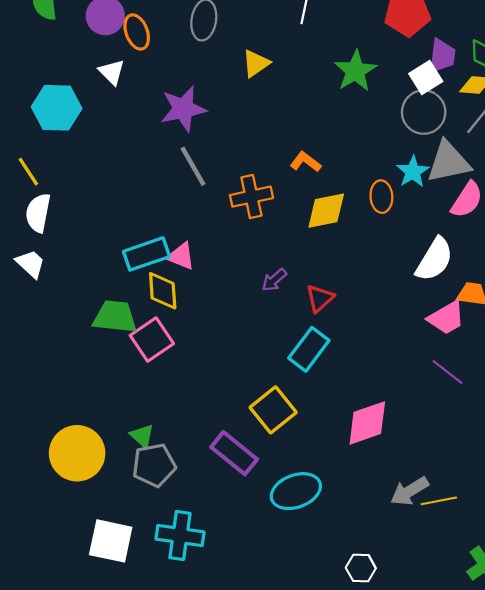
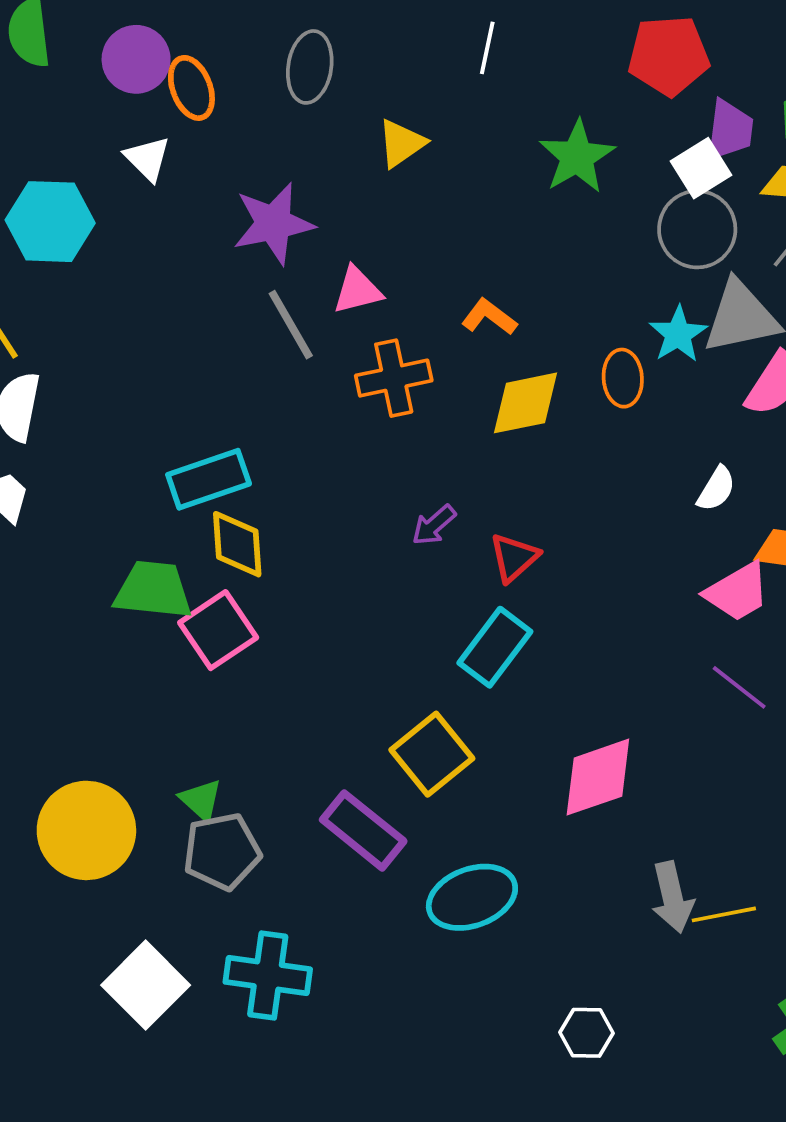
pink triangle: (181, 256) -> (357, 290), moved, turned -36
white semicircle: (434, 259) -> (716, 489), size x0.6
gray arrow: (410, 491) -> (672, 897), turned -72
white square: (111, 541) -> (146, 985), turned 33

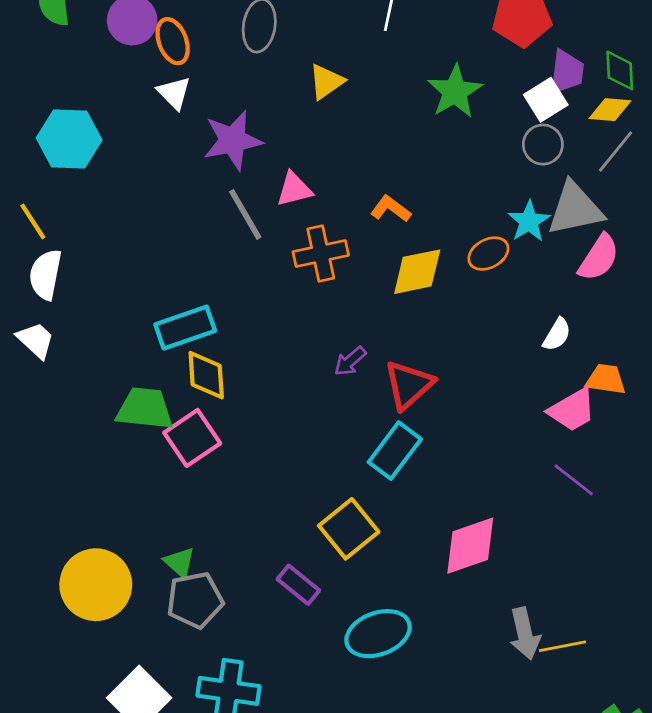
white triangle: (148, 159) -> (174, 93), moved
gray circle: (697, 229) -> (543, 145), size x0.7
orange ellipse: (623, 378) -> (488, 254), turned 66
red triangle: (514, 558) -> (409, 385), size x1.4
purple rectangle: (363, 830) -> (298, 585), size x0.7

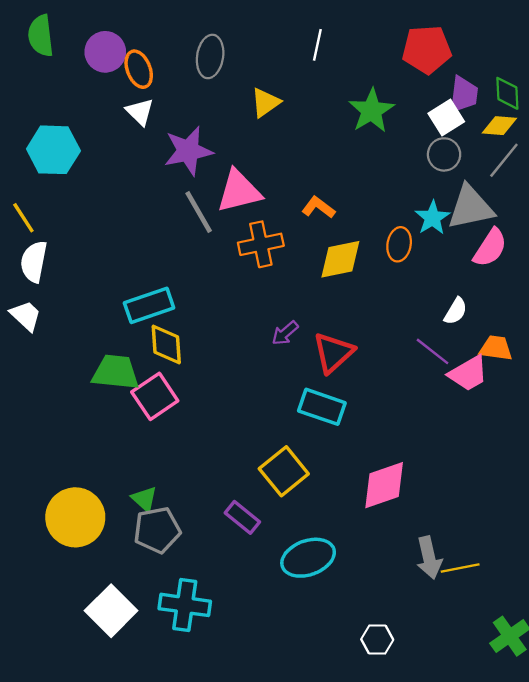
pink triangle: (294, 189) -> (239, 191), size x1.5
orange ellipse: (488, 254) -> (399, 244), turned -52
cyan rectangle: (395, 451) -> (322, 407), turned 72
purple line: (574, 480) -> (433, 351), moved

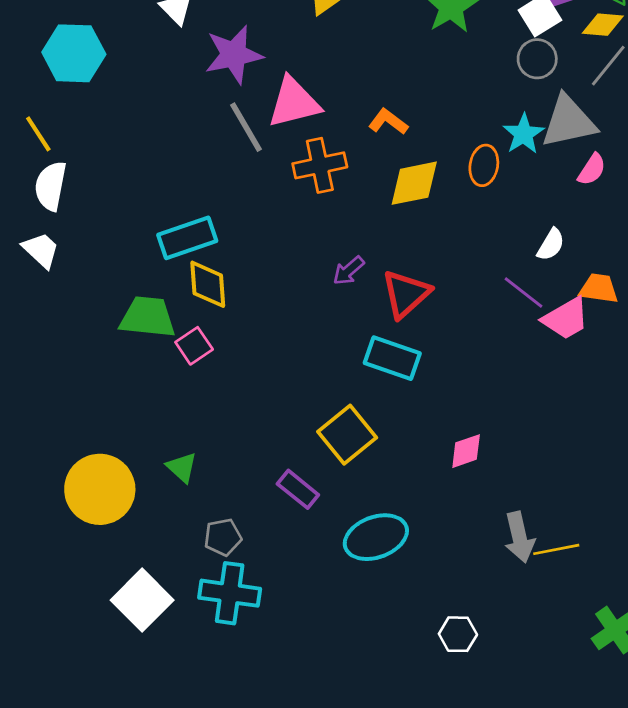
pink semicircle: (490, 248) -> (592, 169), size x0.7
pink square: (155, 396) -> (194, 346), size x0.7
pink diamond: (384, 485) -> (466, 451), size x0.6
gray pentagon: (157, 530) -> (223, 537), moved, size x0.7

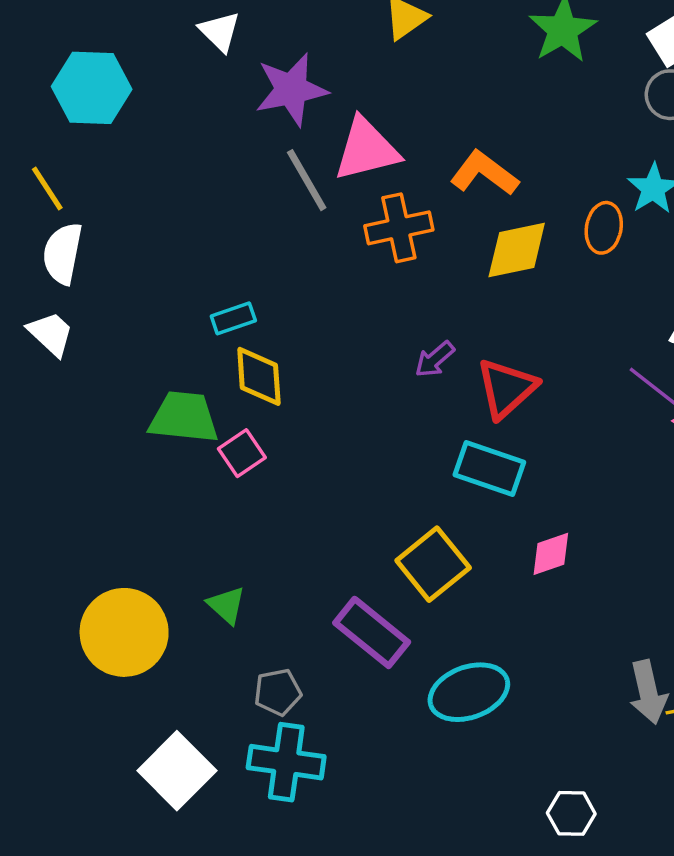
orange L-shape: (388, 122) -> (484, 173), size x1.4
cyan rectangle: (187, 238) -> (233, 318), size x0.6
pink diamond: (466, 451) -> (551, 554), moved
purple rectangle: (298, 489) -> (372, 632), size x1.4

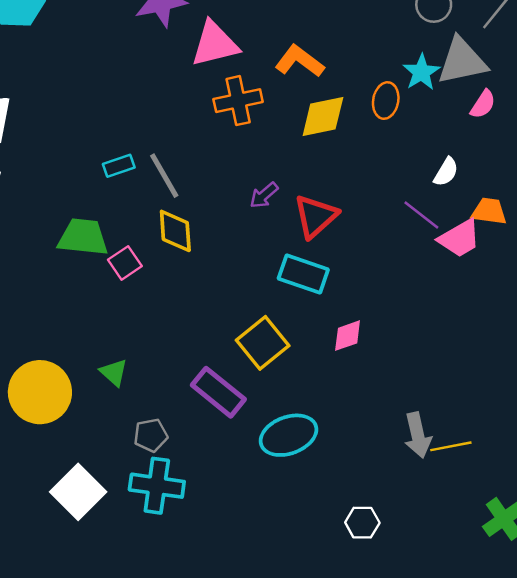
gray line: (307, 180) -> (164, 176), moved
yellow diamond: (259, 376) -> (175, 231), moved

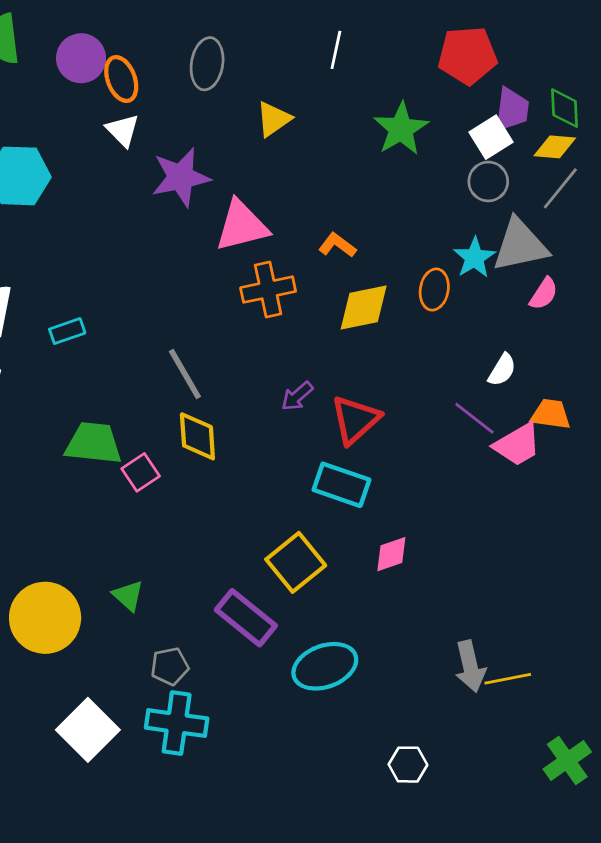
orange L-shape: (300, 61) -> (337, 245), size x0.7
cyan rectangle: (119, 166) -> (67, 331), moved

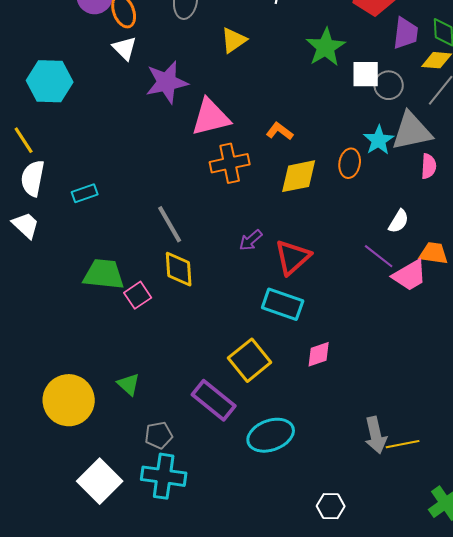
white square: (491, 137) -> (366, 74), moved, turned 32
pink semicircle: (544, 294) -> (429, 166), turned -30

